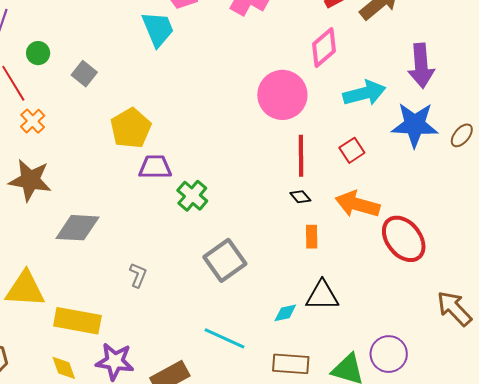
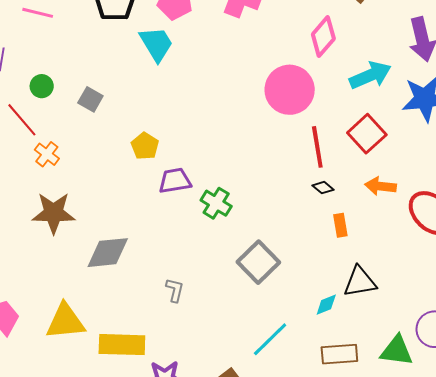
yellow pentagon: (131, 128) -> (145, 146), size x0.7
red square: (352, 150) -> (367, 134), size x1.5
orange arrow: (357, 204) -> (381, 186), size x0.7
cyan line: (225, 338) -> (270, 339), turned -60

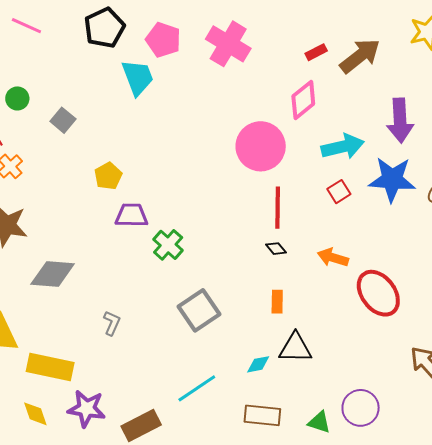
red square: (367, 134) -> (339, 192), moved, size x0.6
orange rectangle: (340, 225) -> (277, 302), moved
green triangle: (397, 351) -> (319, 422), size x0.7

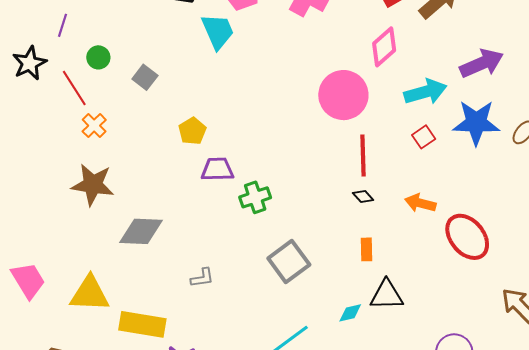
purple arrow: (400, 121) -> (482, 63), turned -108
green cross: (168, 245) -> (255, 197), turned 32
gray L-shape: (112, 323) -> (202, 278), turned 60

